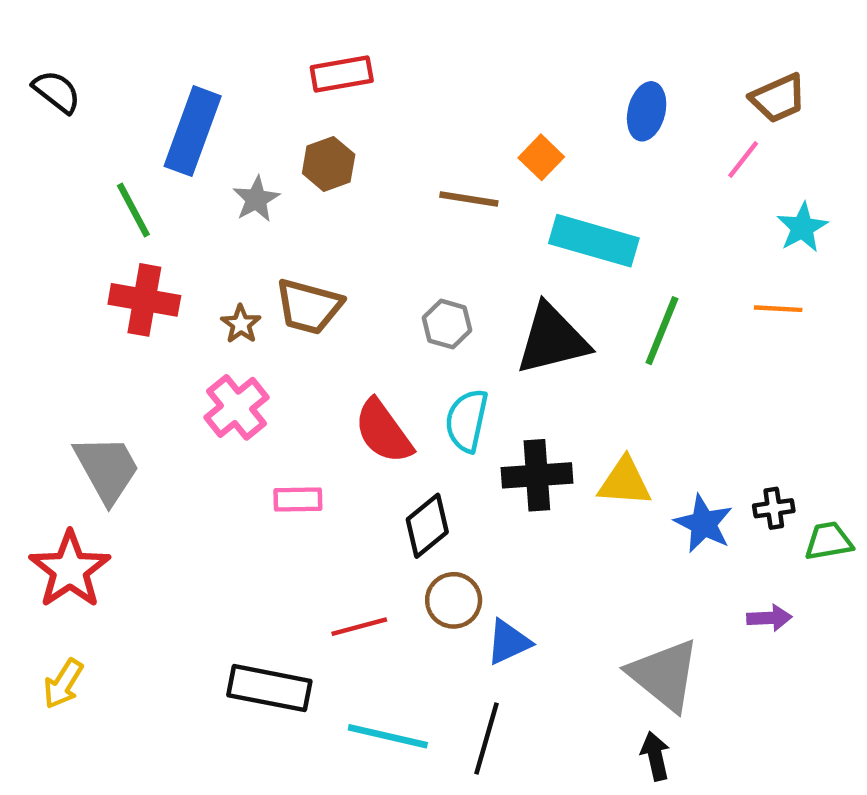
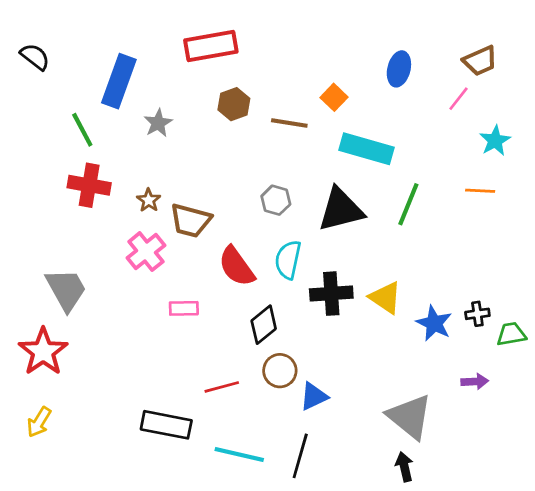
red rectangle: (342, 74) -> (211, 46), size x1.4
brown hexagon: (329, 164) -> (234, 104), moved
brown trapezoid: (309, 306) -> (191, 220), moved
yellow triangle: (625, 482) -> (385, 298), turned 30

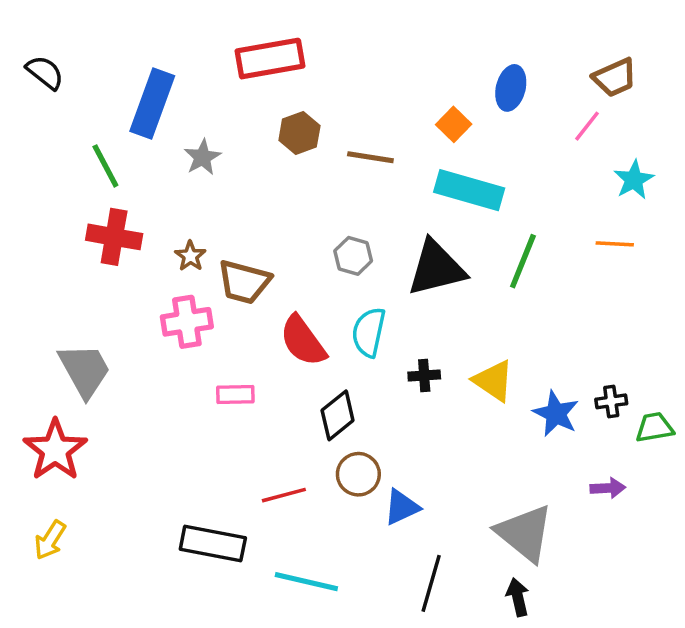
orange square: (334, 97) -> (454, 124), moved
pink cross: (146, 252) -> (187, 322), turned 30
black cross: (331, 294) -> (424, 375), size x0.6
black line: (300, 456) -> (431, 583), moved

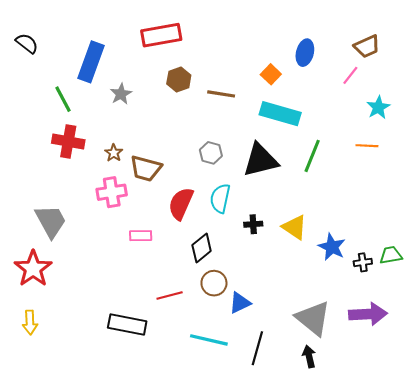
red semicircle: (303, 341) -> (181, 204), turned 60
black cross: (611, 401) -> (363, 262), moved
purple arrow: (608, 488) -> (368, 314), moved, size x1.8
yellow arrow: (50, 540) -> (30, 322), turned -35
cyan line: (306, 582) -> (209, 340), moved

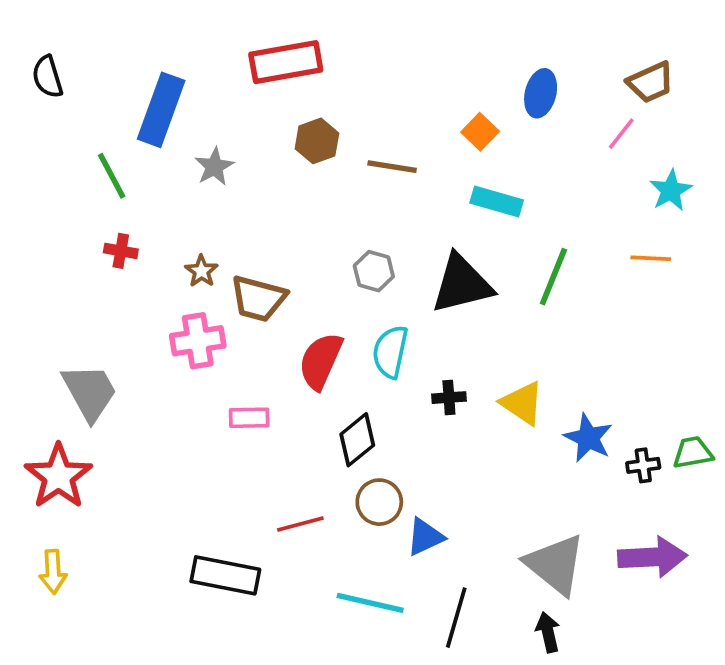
black semicircle: (27, 43) -> (47, 77), turned -145
cyan rectangle: (280, 114) -> (497, 201), size x0.7
red cross: (68, 142) -> (121, 251), size x0.6

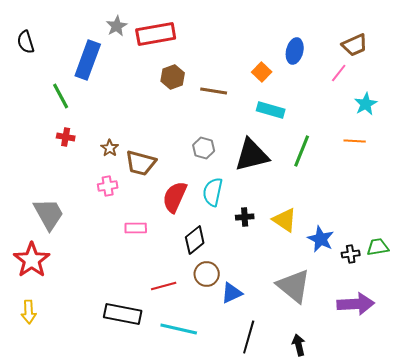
gray star: (214, 167) -> (117, 26), moved
pink cross: (198, 341) -> (108, 186), size x0.7
gray triangle: (555, 564) -> (294, 286), moved
cyan line: (370, 603) -> (179, 329), moved

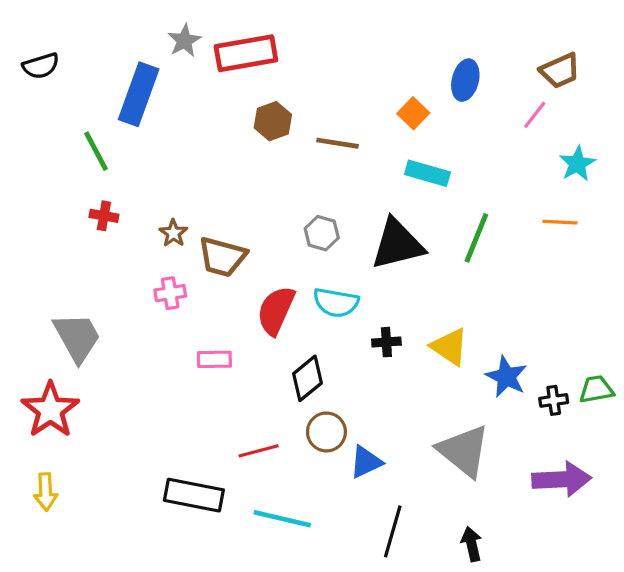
black semicircle: (26, 42) -> (41, 66), turned -90
cyan semicircle: (213, 192) -> (336, 303), turned -92

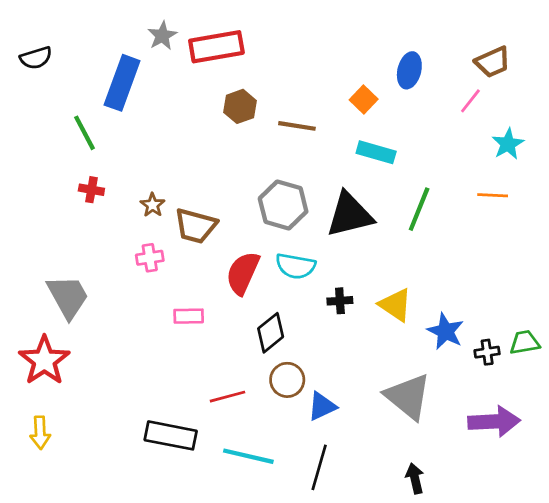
gray hexagon: (322, 233) -> (283, 205), size x1.6
black line: (393, 531) -> (319, 467), moved

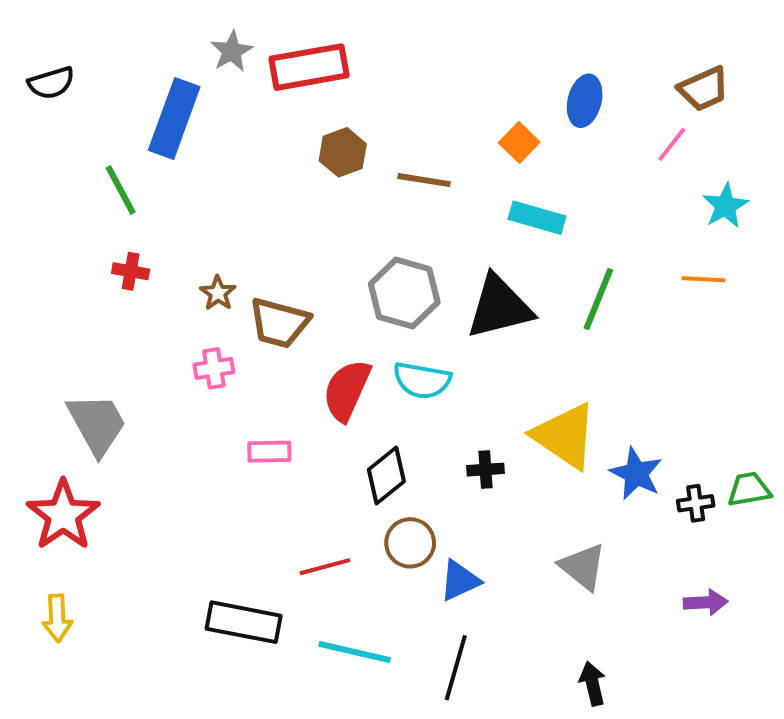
black cross: (340, 301) -> (485, 470), moved
yellow triangle: (395, 305) -> (565, 436), size x1.4
gray triangle: (408, 397) -> (583, 567), size x0.7
purple arrow: (494, 422) -> (706, 602), size x0.6

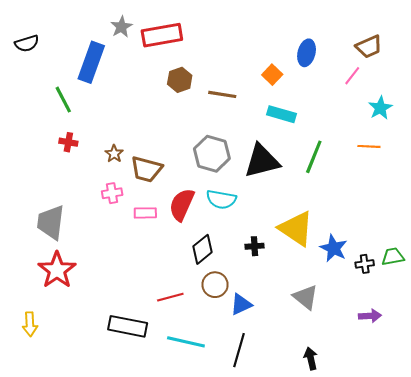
gray trapezoid: (97, 424) -> (51, 222), turned -144
pink rectangle: (269, 452) -> (145, 213), moved
red star: (63, 515) -> (57, 270), moved

